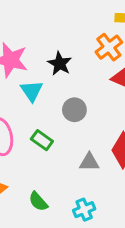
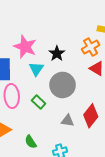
gray circle: (74, 110) -> (63, 85), size x1.6

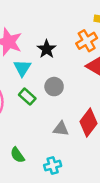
gray circle: (63, 85) -> (54, 87), size x0.6
green rectangle: (39, 102) -> (27, 97), moved

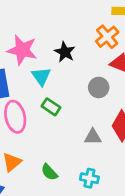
gray circle: (54, 87) -> (99, 87), moved
cyan cross: (53, 166) -> (89, 178), turned 35

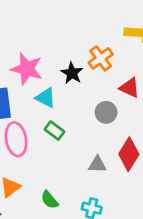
orange cross: (107, 37) -> (101, 58), moved
cyan triangle: (41, 76) -> (46, 98), turned -30

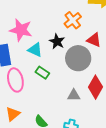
black star: (72, 73) -> (57, 41), moved
gray circle: (106, 112) -> (78, 58), size x1.6

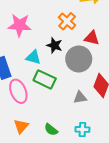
pink star: (21, 30) -> (20, 25), moved
green rectangle: (42, 73) -> (45, 79), size x1.5

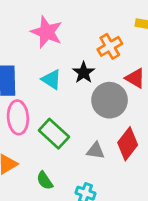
green rectangle: (45, 79) -> (54, 134), moved

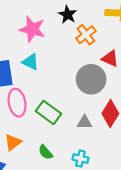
black star: (84, 73) -> (68, 15), moved
cyan triangle: (51, 79) -> (31, 62), moved

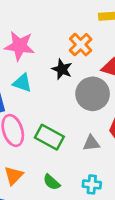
black star: (68, 15) -> (62, 69), moved

